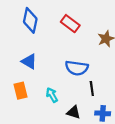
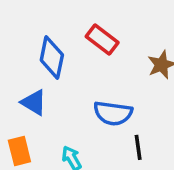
blue diamond: (30, 20) -> (52, 57), moved

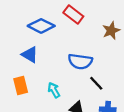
blue diamond: (52, 57) -> (41, 26), turned -75
black line: (138, 147) -> (96, 83), turned -35

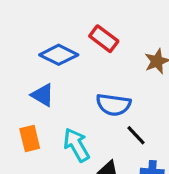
cyan arrow: (54, 90) -> (76, 145), size x1.5

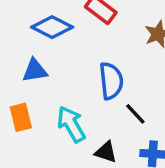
blue triangle: (43, 95) -> (35, 70), turned -40
blue semicircle: (113, 105) -> (111, 81), turned -104

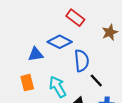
blue diamond: (52, 27) -> (60, 42), moved

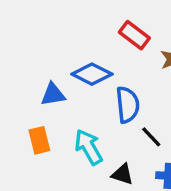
red rectangle: (75, 18) -> (134, 35), moved

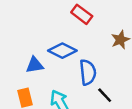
red rectangle: (134, 35) -> (82, 14), moved

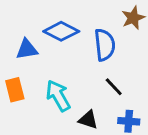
blue semicircle: (88, 72) -> (105, 45), moved

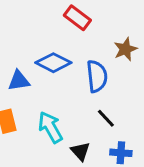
black triangle: (88, 120) -> (80, 151), turned 30

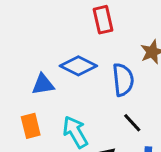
red rectangle: (77, 18) -> (103, 20), turned 40

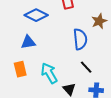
blue diamond: (78, 66) -> (36, 15), moved

